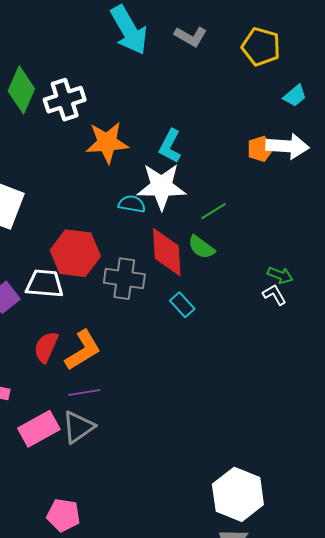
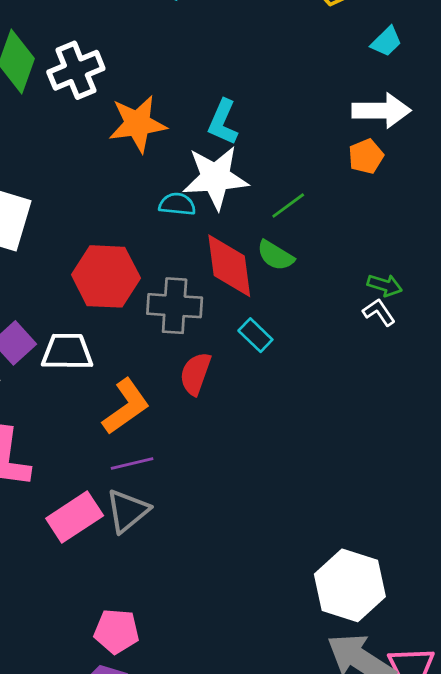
orange pentagon: (260, 149) -> (366, 156), moved
white trapezoid: (45, 284) -> (67, 352), moved
red semicircle: (46, 347) -> (195, 374), moved

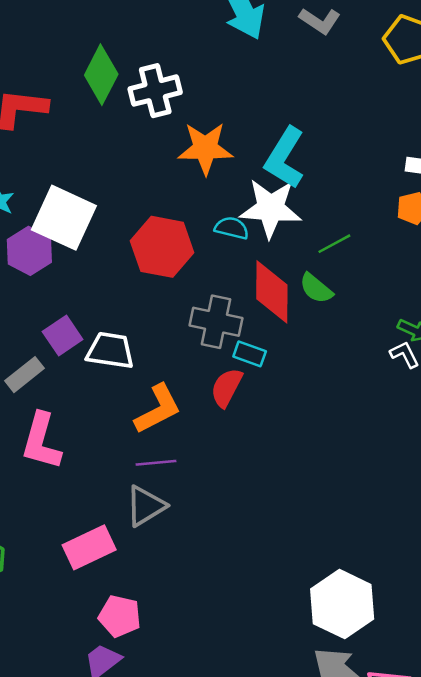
cyan L-shape: (223, 122) -> (285, 158), size x1.4
red hexagon: (106, 276) -> (162, 247), moved
cyan rectangle: (255, 335) -> (250, 354), moved, turned -32
pink rectangle: (75, 517) -> (89, 547), moved

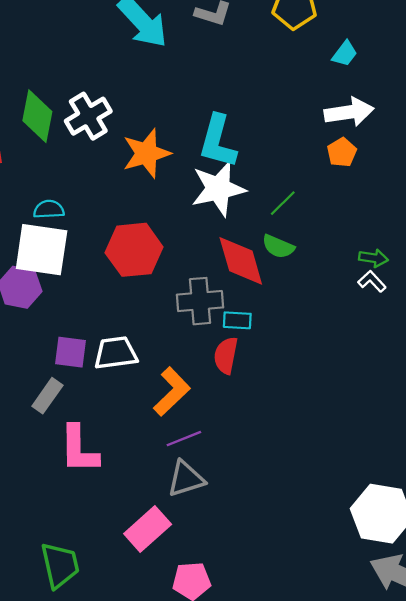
cyan semicircle: (232, 228) -> (49, 209), moved
purple square: (63, 335) -> (70, 352), turned -32
gray triangle: (145, 506) -> (186, 479), turned 30

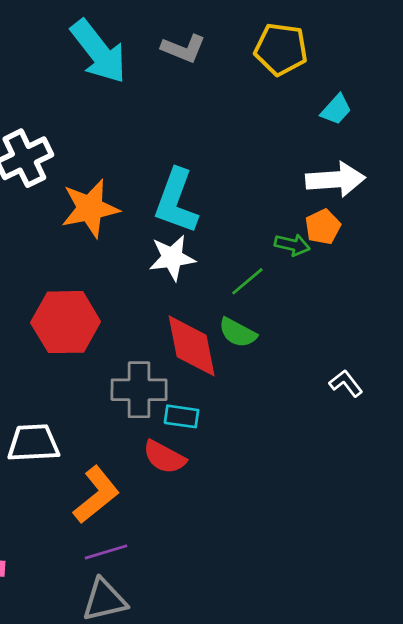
white star: (218, 189) -> (172, 258), size x0.7
green arrow: (373, 258) -> (292, 245), moved
red semicircle: (226, 355) -> (164, 457), turned -78

